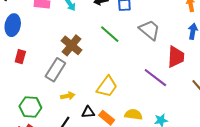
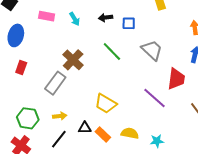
yellow trapezoid: (107, 87) -> (106, 104), turned 80
yellow arrow: (68, 96) -> (60, 116), moved

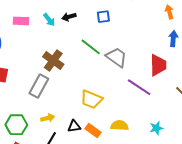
black arrow: (106, 18) -> (69, 17), moved
gray trapezoid: (152, 50) -> (116, 57), moved
cyan star: (157, 141) -> (156, 128), moved

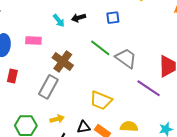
pink rectangle: (21, 21) -> (33, 41), moved

